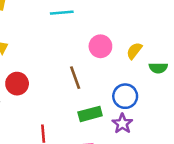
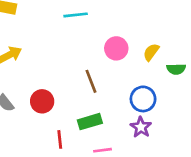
red circle: (17, 84) -> (42, 101), moved
green rectangle: (90, 114) -> (90, 122), moved

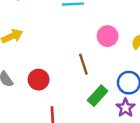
green rectangle: (90, 122) -> (98, 96), moved, turned -35

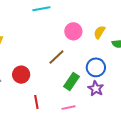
brown line: (83, 64) -> (56, 57), turned 72

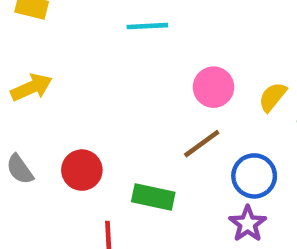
brown line: (56, 57) -> (202, 144), moved
green rectangle: (71, 81) -> (153, 197), moved, turned 60

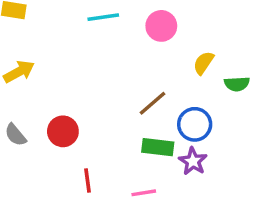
pink circle: (213, 87) -> (161, 26), moved
green rectangle: (153, 197) -> (158, 147), moved

